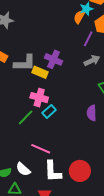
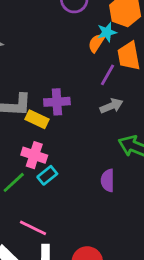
purple cross: (53, 59) -> (57, 102), turned -30

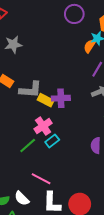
purple cross: (57, 102) -> (61, 98), moved
pink cross: (34, 155) -> (43, 126), turned 36

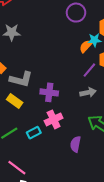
yellow rectangle: (46, 100) -> (15, 101), moved
pink cross: (43, 126) -> (54, 119), moved

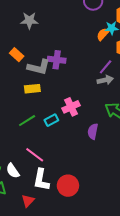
purple line: (89, 70) -> (106, 67), moved
purple cross: (49, 92) -> (57, 60), moved
yellow rectangle: (15, 101) -> (32, 89), turned -42

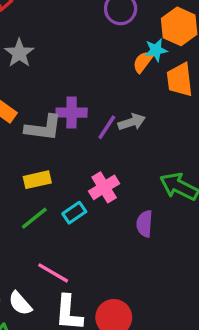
gray star: (29, 20) -> (19, 53), turned -30
purple line: (106, 67) -> (107, 127), moved
gray arrow: (105, 80) -> (132, 122), moved
yellow rectangle: (32, 89) -> (37, 180), moved

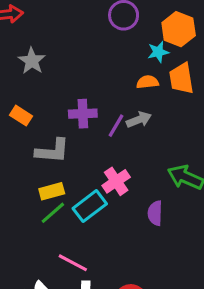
orange semicircle: (143, 62) -> (148, 82), moved, turned 50
gray L-shape: (43, 128) -> (52, 151), moved
yellow rectangle: (37, 180) -> (52, 191), moved
cyan rectangle: (74, 213) -> (90, 206), size x1.5

